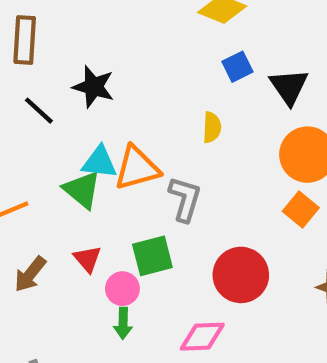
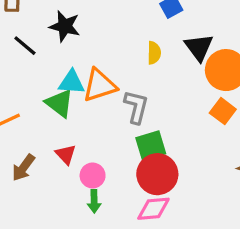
black triangle: (289, 87) -> (199, 47), moved
green square: (152, 256) -> (151, 146), moved
red circle: (241, 275) -> (157, 174), moved

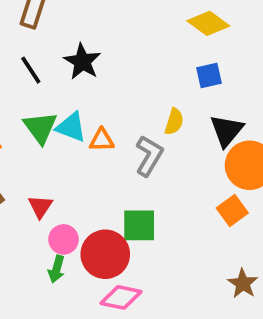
orange triangle: (100, 85) -> (102, 140), size x0.6
green triangle: (59, 103) -> (40, 128), moved
gray L-shape: (136, 107) -> (149, 156), moved
red circle: (157, 174) -> (105, 254), moved

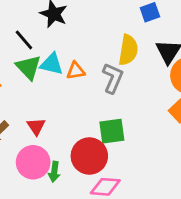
black line: (31, 70) -> (24, 40), moved
yellow semicircle: (174, 122) -> (128, 50), size x1.5
pink circle: (64, 239) -> (33, 162), moved, size x1.5

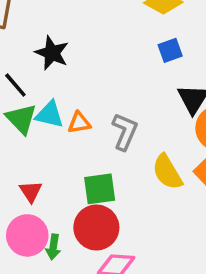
yellow semicircle: (128, 50) -> (167, 172), moved, turned 140
green square: (112, 131) -> (100, 189), moved

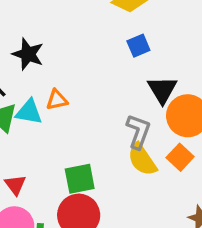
orange triangle: (79, 123) -> (57, 100), moved
gray L-shape: (125, 132) -> (138, 132), moved

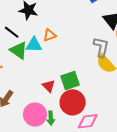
red triangle: (15, 185) -> (49, 86), moved

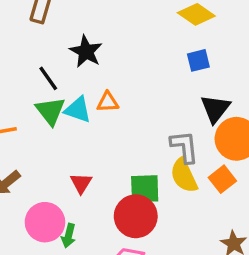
gray L-shape: (101, 47) -> (185, 147), turned -35
green square: (70, 81) -> (145, 189), moved
red circle: (73, 102) -> (136, 216), moved

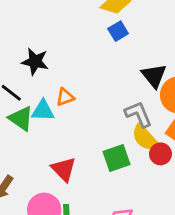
blue square: (198, 60) -> (118, 31), moved
red triangle: (81, 183) -> (64, 169), size x1.4
red circle: (136, 216) -> (160, 154), moved, size x0.6

